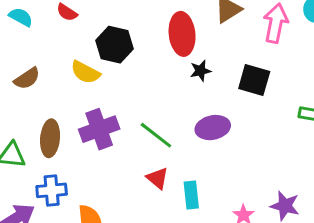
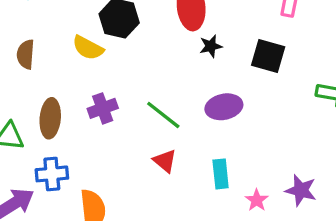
brown semicircle: (27, 78) -> (26, 54), turned 128
purple cross: (99, 129) -> (103, 108), size x0.7
cyan rectangle: (191, 195) -> (221, 174), moved

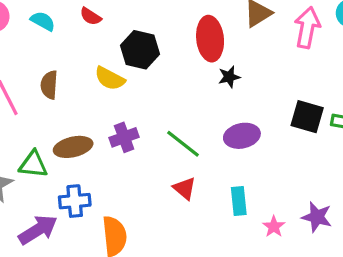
black square: (268, 56) -> (307, 117), moved
brown ellipse: (50, 118) -> (73, 147), turned 72

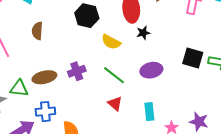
yellow semicircle: (110, 78) -> (111, 42), moved
brown semicircle: (49, 85) -> (37, 31), moved

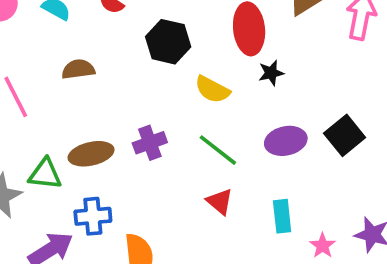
brown semicircle: (37, 31) -> (78, 69), turned 78
black square: (193, 58) -> (345, 135), moved, turned 35

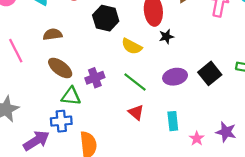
brown ellipse: (91, 154) -> (60, 68), moved, turned 50
green triangle: (45, 174) -> (71, 96), moved

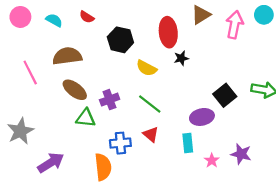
brown semicircle: (53, 34) -> (67, 56), size x1.5
purple ellipse: (175, 77) -> (202, 117), moved
blue cross: (61, 121) -> (120, 143), moved

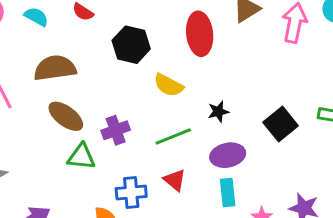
black star: (181, 58) -> (218, 112), moved
green line: (150, 104) -> (173, 136), turned -60
purple ellipse: (202, 117) -> (228, 155), moved

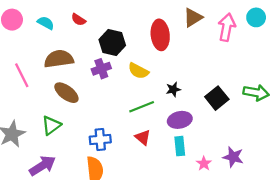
purple cross: (116, 130) -> (101, 69), moved
green triangle: (81, 157) -> (51, 125), moved, turned -42
blue cross: (131, 192) -> (100, 139), moved

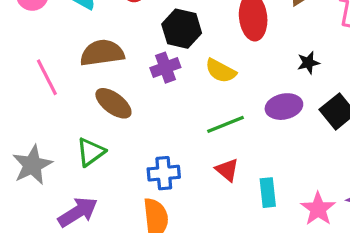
black star: (173, 89) -> (308, 63), moved
purple ellipse: (180, 120) -> (284, 107), moved
cyan rectangle: (180, 146) -> (268, 193), moved
pink star: (204, 163) -> (318, 209), size x1.5

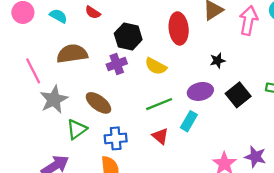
brown ellipse: (113, 103) -> (98, 103), moved
green triangle: (91, 152) -> (77, 129), moved
gray star: (32, 165) -> (54, 99), moved
cyan rectangle: (268, 193) -> (189, 121), moved, turned 36

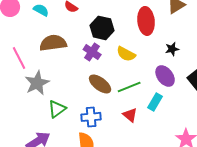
black star: (218, 61) -> (172, 49), moved
purple cross: (117, 64) -> (92, 52), turned -36
purple ellipse: (200, 91) -> (165, 76), turned 65
brown ellipse: (98, 103) -> (100, 84), moved

